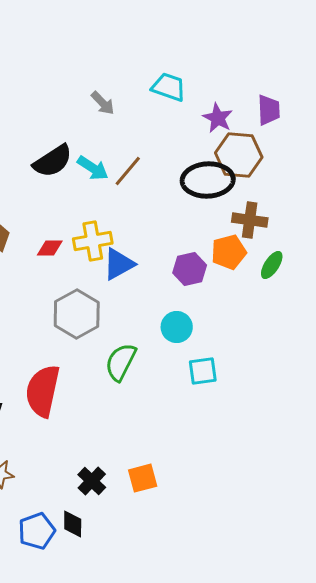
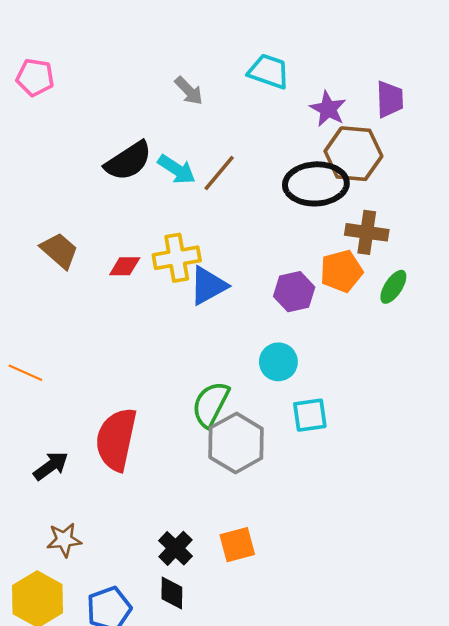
gray hexagon: (77, 314) -> (236, 443), moved
black diamond: (73, 524) -> (172, 593), moved

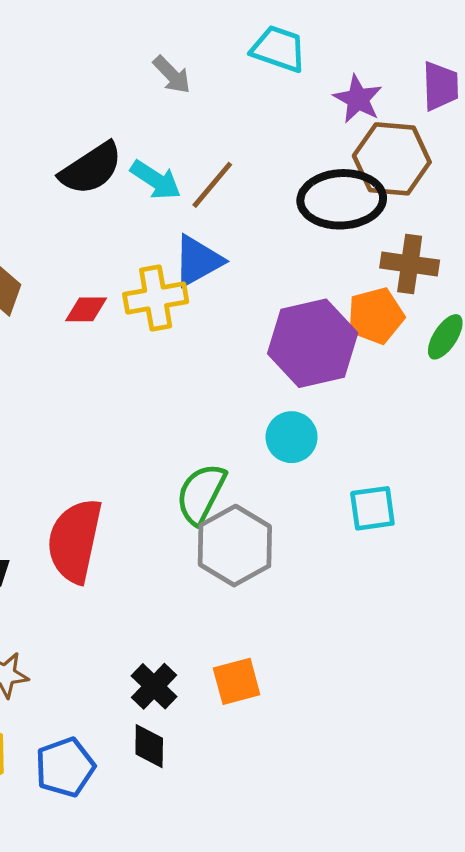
blue triangle: (208, 286) -> (198, 261), moved
purple hexagon: (294, 292) -> (313, 343), size x1.6
cyan square: (310, 415) -> (372, 508), moved

